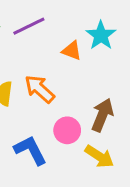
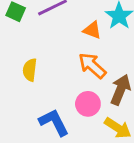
orange arrow: (40, 89) -> (92, 66), moved

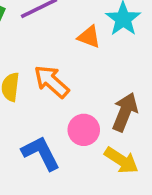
orange arrow: (92, 66) -> (52, 82), moved

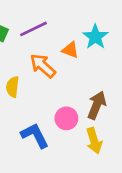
orange arrow: (52, 82) -> (43, 66), moved
yellow arrow: (121, 160) -> (94, 141), turned 40

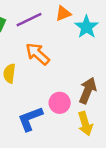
orange triangle: (70, 50) -> (63, 13), moved, turned -42
blue L-shape: (35, 135) -> (30, 119), turned -84

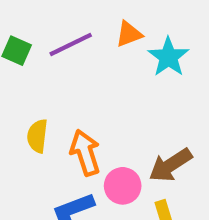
orange arrow: (38, 54) -> (85, 153), moved, turned 30
brown arrow: (88, 91) -> (170, 165), turned -145

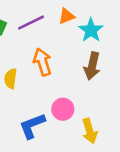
orange arrow: (85, 153) -> (42, 62), moved
brown arrow: (170, 165) -> (92, 66), moved, turned -44

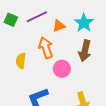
orange triangle: (67, 16) -> (59, 26), moved
pink circle: (63, 109) -> (62, 69), moved

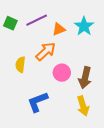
orange arrow: (46, 48) -> (46, 51), turned 65
brown arrow: (85, 51) -> (85, 78), moved

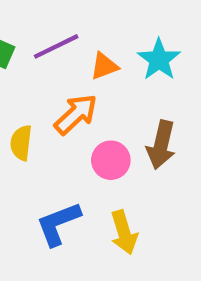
brown arrow: (85, 78) -> (161, 145), moved
yellow arrow: (83, 106) -> (124, 232), moved

